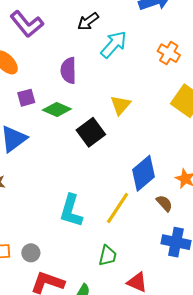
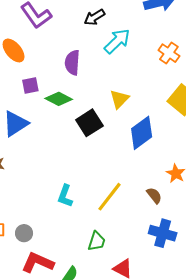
blue diamond: (144, 173) -> (142, 133), moved
cyan L-shape: (71, 211) -> (65, 196), size x0.7

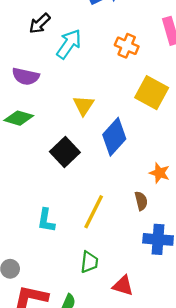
purple semicircle: (72, 63) -> (26, 76), turned -70
black square: (89, 123) -> (65, 152), moved
brown semicircle: (154, 195) -> (141, 201), turned 36

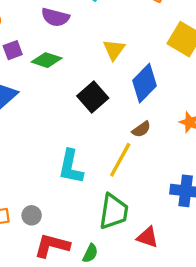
brown semicircle: (141, 201) -> (141, 129), moved, turned 66
cyan L-shape: (46, 220) -> (71, 167), size x1.4
green trapezoid: (89, 262) -> (114, 212), size x1.6

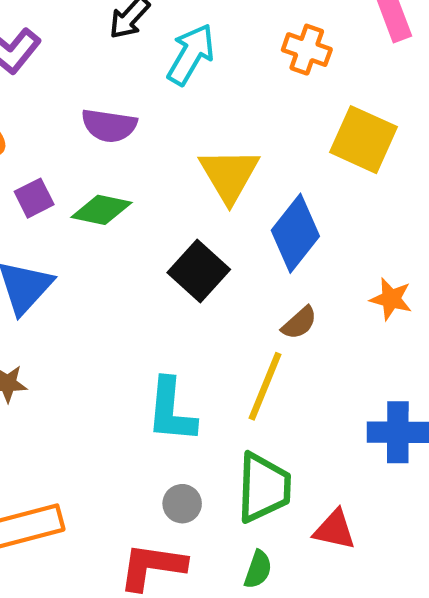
yellow triangle: (114, 50) -> (229, 175), size x1.4
gray circle: (32, 215) -> (182, 504), moved
green semicircle: (90, 253) -> (258, 569), moved

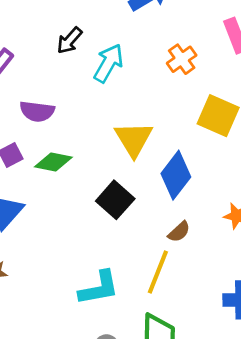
orange cross: (307, 50) -> (182, 59), turned 36
purple semicircle: (109, 126) -> (37, 111), moved
cyan L-shape: (171, 410) -> (99, 288), turned -105

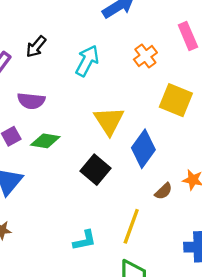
black arrow: (69, 40) -> (36, 47), moved
brown semicircle: (179, 232) -> (164, 191), moved
cyan L-shape: (99, 288) -> (84, 240), size x0.7

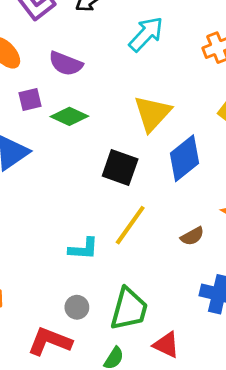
black square: (96, 170) -> (120, 168), turned -36
brown semicircle: (164, 191) -> (192, 236), moved
yellow line: (131, 226) -> (130, 225), moved

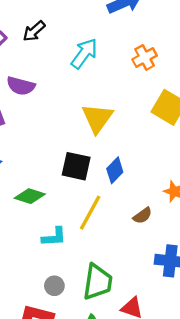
green diamond: (69, 116) -> (30, 196), moved
blue diamond: (185, 158) -> (115, 170), moved, size x0.7

